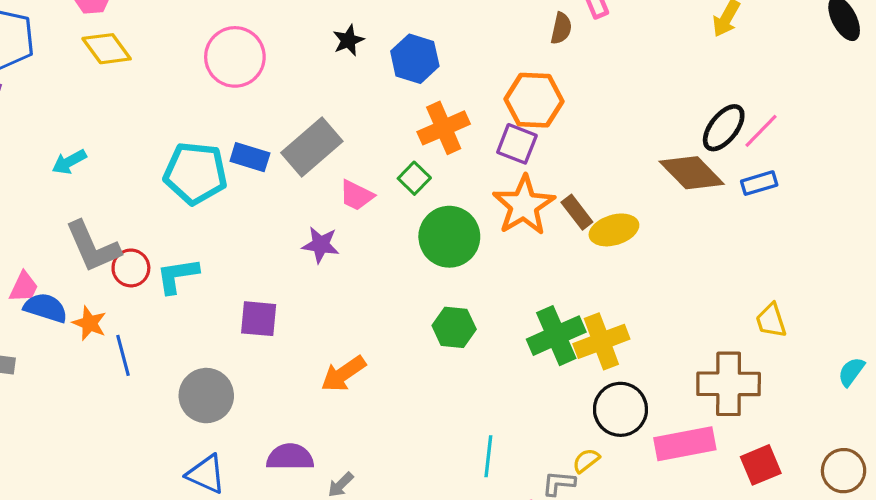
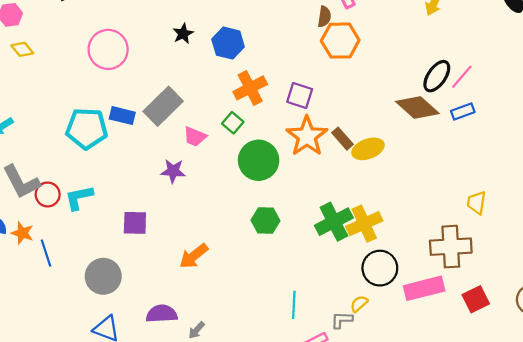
yellow diamond: (107, 49) -> (22, 49), size x0.7
orange hexagon: (534, 100) -> (340, 41), moved
yellow trapezoid: (771, 321) -> (476, 203), turned 30

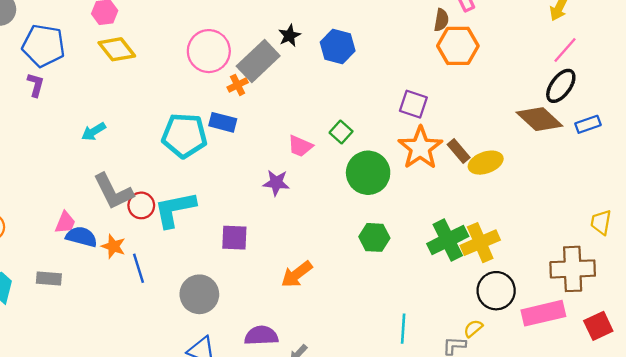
yellow diamond: (22, 49) -> (117, 49), size x1.5
pink line: (462, 77) -> (565, 50), moved
orange cross: (250, 88) -> (238, 85), moved, size x0.6
gray rectangle: (163, 106) -> (258, 61), moved
cyan L-shape: (79, 198) -> (175, 209), size x1.4

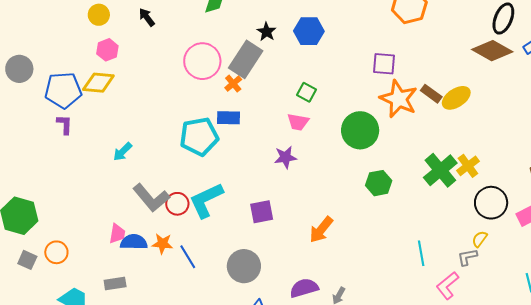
yellow diamond: (117, 49) -> (98, 83), moved, turned -32
green square: (341, 132) -> (306, 92), moved
yellow cross: (480, 243) -> (468, 166), size x0.7

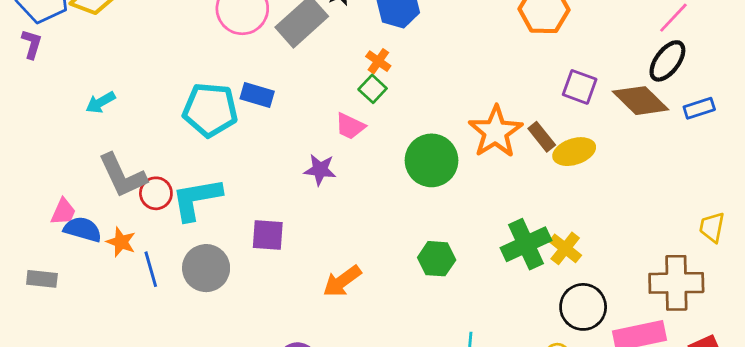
purple square: (384, 64) -> (580, 87), moved
orange cross: (233, 84) -> (378, 61), moved, turned -30
yellow cross: (468, 166) -> (565, 248), turned -30
green hexagon: (379, 183) -> (437, 259), moved
gray circle: (244, 266) -> (206, 268), moved

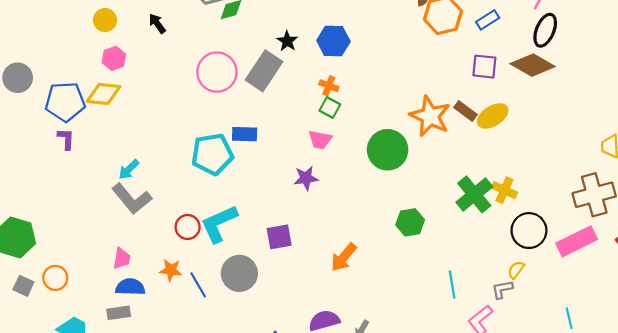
blue rectangle: (699, 108) -> (488, 20), moved
gray L-shape: (122, 176) -> (132, 199), moved
blue semicircle: (83, 229) -> (130, 287), moved

